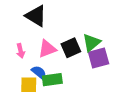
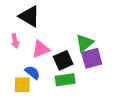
black square: (71, 48) -> (63, 60), moved
pink arrow: (21, 51) -> (15, 41), moved
green rectangle: (52, 80) -> (65, 80), moved

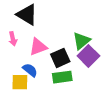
purple square: (92, 58) -> (88, 56), turned -30

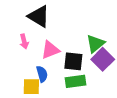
black square: (60, 58) -> (73, 61), turned 30
blue semicircle: (30, 70) -> (42, 74), turned 35

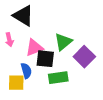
green triangle: (95, 44) -> (63, 42), moved
black square: (73, 61) -> (45, 59), moved

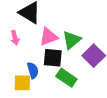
pink triangle: (34, 48) -> (49, 37), moved
green rectangle: (58, 78) -> (66, 78), turned 42

